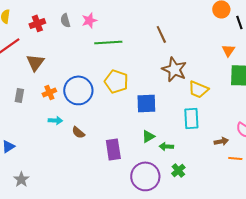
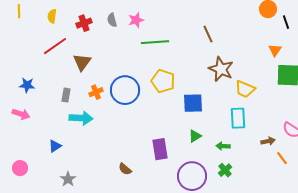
cyan arrow: (55, 120) -> (81, 118), moved, size x1.6
brown semicircle: (78, 132) -> (125, 169), moved
green arrow: (166, 146) -> (223, 146), moved
orange line: (235, 158) -> (282, 158), turned 48

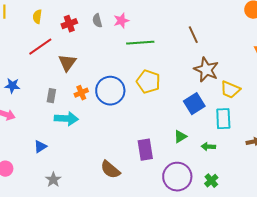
blue square: (193, 103) -> (194, 104), moved, turned -30
brown semicircle: (125, 169) -> (110, 170), size x1.5
green cross: (225, 170) -> (211, 181), moved

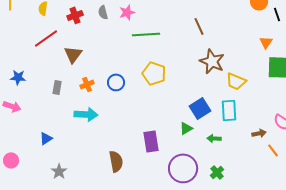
blue circle: (110, 91) -> (116, 82), size x0.6
blue square: (194, 104) -> (200, 108), moved
cyan arrow: (66, 119) -> (86, 114), moved
brown semicircle: (110, 170) -> (116, 161), turned -140

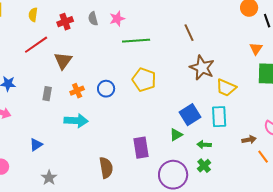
green cross: (217, 172) -> (204, 166), moved

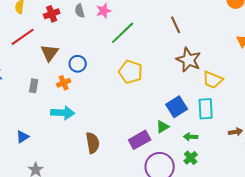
green line: (136, 41) -> (123, 33), turned -40
blue circle: (106, 89) -> (78, 64), moved
purple rectangle: (141, 148) -> (140, 140), moved, turned 70
brown semicircle: (106, 168) -> (93, 143), moved

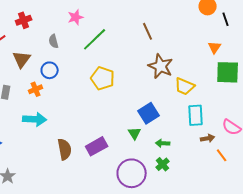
gray semicircle: (80, 11) -> (54, 41), moved
cyan rectangle: (206, 109) -> (196, 115), moved
green triangle: (163, 127) -> (135, 133), turned -32
purple rectangle: (140, 140) -> (97, 146), moved

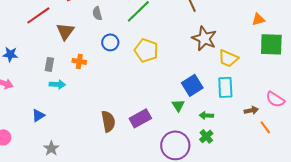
orange triangle: (215, 47) -> (258, 19), turned 40
blue circle: (50, 70) -> (110, 42), moved
orange cross: (36, 89) -> (79, 61), turned 32
cyan rectangle: (196, 115) -> (225, 87), moved
cyan arrow: (35, 119) -> (57, 84), moved, size x0.7

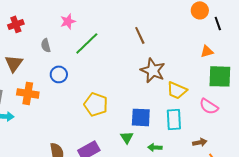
yellow pentagon: (146, 50) -> (96, 104), moved
orange cross: (79, 61) -> (28, 93), size x1.5
blue square: (192, 85) -> (141, 117), turned 35
pink semicircle: (275, 99) -> (209, 106), moved

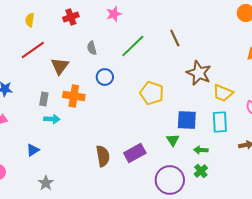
pink star: (68, 21) -> (114, 14), moved
red cross: (16, 24) -> (71, 17), moved
brown line: (140, 35) -> (175, 38), moved
yellow pentagon: (96, 104) -> (152, 93), moved

